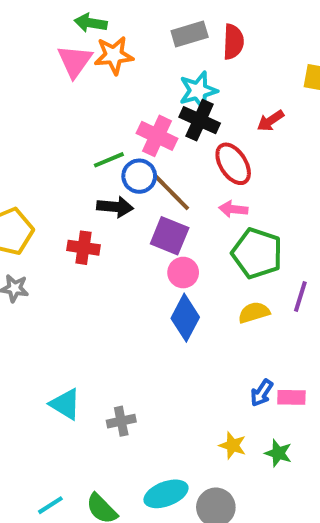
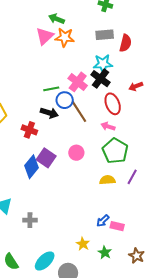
purple square: (170, 236) -> (46, 158), moved
blue diamond: (185, 318) -> (32, 167), moved
cyan ellipse: (166, 494) -> (45, 261), turned -35

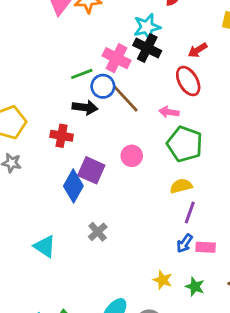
red ellipse: (113, 104) -> (188, 81), moved
purple line: (132, 177) -> (190, 212), moved
gray cross: (30, 220) -> (98, 232), moved, turned -32

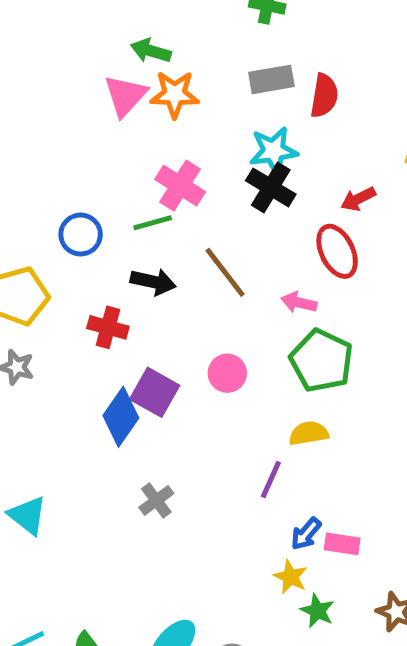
pink cross: (117, 58) -> (180, 186), moved
blue circle: (103, 86) -> (81, 235), moved
purple line: (190, 212) -> (271, 480), moved
cyan triangle: (45, 246) -> (28, 515), moved
yellow star: (163, 280) -> (291, 577), moved

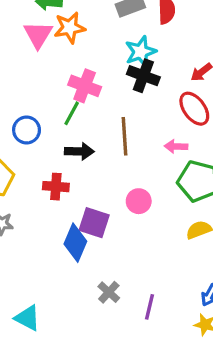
green line: (153, 223) -> (72, 113), turned -35
brown line: (225, 272) -> (125, 136), turned 45
purple line: (271, 480) -> (149, 307), moved

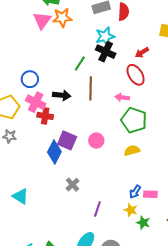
pink cross: (85, 86) -> (36, 102), moved
green line: (72, 113) -> (80, 63), moved
pink circle: (139, 201) -> (96, 141), moved
purple line: (149, 307) -> (97, 209), moved

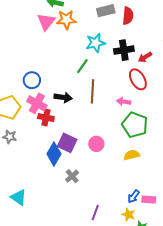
cyan star: (105, 36) -> (96, 43), moved
black cross: (106, 52) -> (124, 50), moved, turned -36
gray cross: (73, 185) -> (72, 176), moved

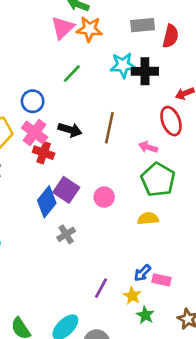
black cross: (124, 50) -> (145, 71), moved
green line: (82, 66) -> (72, 74), moved
purple line: (95, 213) -> (101, 288), moved

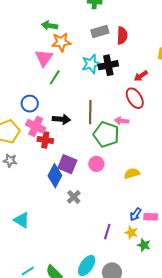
pink triangle: (63, 28) -> (44, 58), moved
green pentagon: (158, 180) -> (106, 134), moved

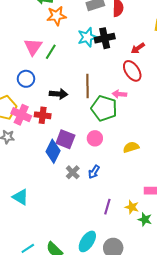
pink triangle: (44, 58) -> (33, 47), moved
pink cross: (36, 126) -> (21, 115), moved
blue arrow: (136, 214) -> (94, 172), moved

